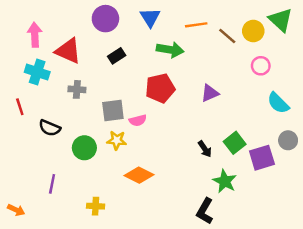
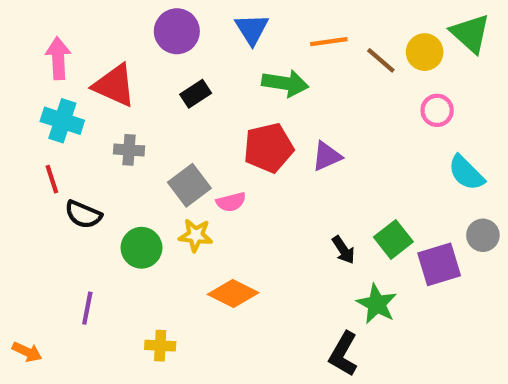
purple triangle: (210, 93) -> (327, 156), moved
red line: (20, 107) -> (52, 179), moved
gray square: (113, 111) -> (189, 185), turned -30

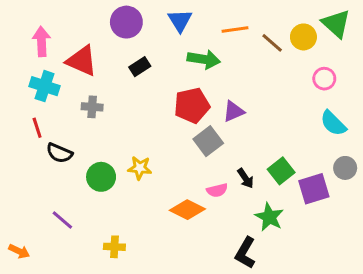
pink circle: (437, 110) -> (324, 79), moved
gray square: (189, 185) -> (208, 141), moved
pink semicircle: (231, 202) -> (217, 190), moved
orange diamond: (233, 294) -> (187, 210), moved
purple line: (87, 308) -> (62, 220), turned -60

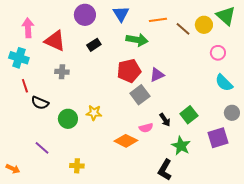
cyan cross: (45, 86) -> (19, 58), moved
purple square: (314, 189) -> (218, 138), moved

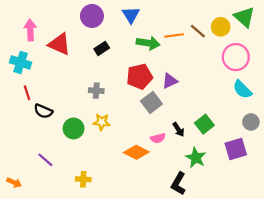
orange line: (158, 20) -> (174, 35), moved
pink circle: (218, 53) -> (236, 57), size x1.6
gray cross: (62, 72) -> (96, 91), moved

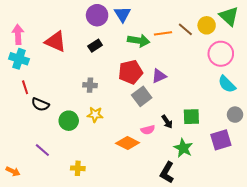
purple circle: (92, 16) -> (97, 15), moved
pink arrow: (30, 30) -> (18, 34), moved
green square: (204, 124) -> (191, 117), turned 36

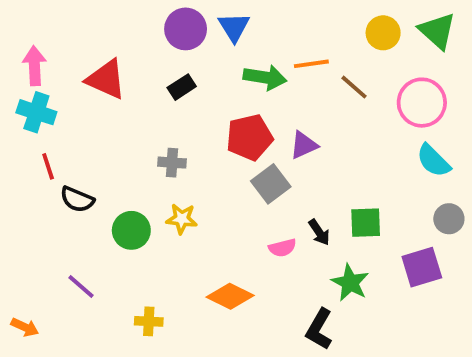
yellow circle: (207, 25) -> (383, 33), moved
brown line: (185, 29) -> (354, 87), moved
orange diamond: (128, 143) -> (230, 296), moved

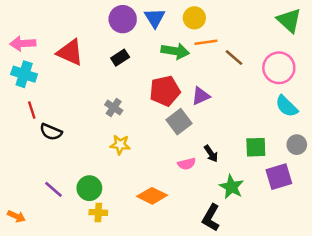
yellow circle: (383, 33) -> (194, 18), moved
pink arrow: (34, 66) -> (23, 43), turned -90
gray cross: (172, 163) -> (114, 107), turned 30
green square: (366, 223) -> (256, 147), moved
green circle: (131, 230) -> (89, 188), moved

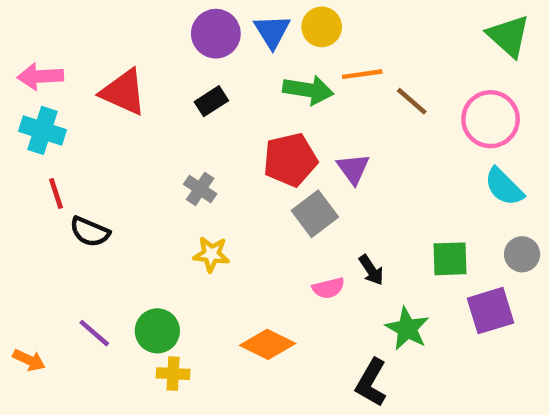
yellow circle: (194, 18) -> (322, 27), moved
purple triangle: (201, 96) -> (353, 169), turned -42
orange arrow: (16, 216) -> (29, 360), moved

